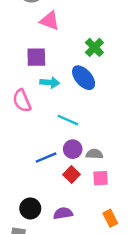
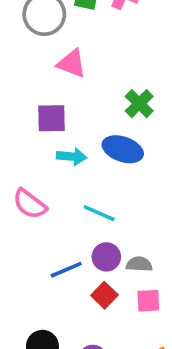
blue ellipse: (84, 78) -> (123, 149), turned -30
pink semicircle: (22, 101) -> (30, 204), moved, turned -30

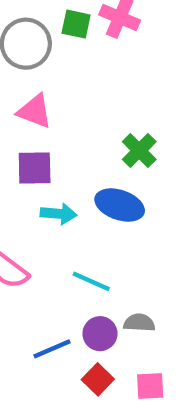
pink triangle: (72, 63) -> (35, 111), moved
gray semicircle: (139, 264) -> (139, 323), moved

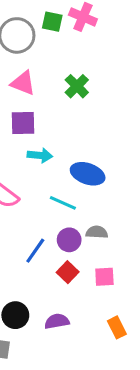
green cross: (139, 151) -> (77, 86), moved
blue ellipse: (120, 205) -> (88, 174), moved
blue line: (52, 349) -> (35, 251), turned -32

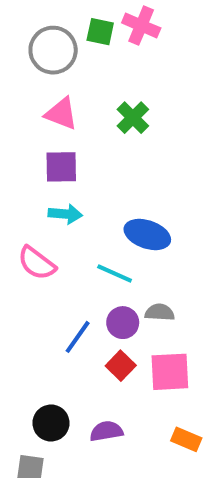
cyan arrow: (40, 155) -> (65, 214), moved
pink square: (104, 277) -> (170, 372), size x1.5
orange rectangle: (117, 327) -> (186, 439), turned -40

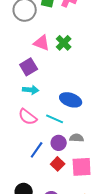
pink triangle: (61, 114) -> (42, 43), moved
purple square: (61, 167) -> (29, 67), turned -30
pink semicircle: (37, 263) -> (28, 117), moved

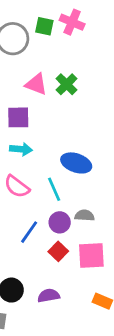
purple square: (29, 67) -> (18, 117), turned 30
cyan line: (55, 119) -> (54, 189), turned 42

